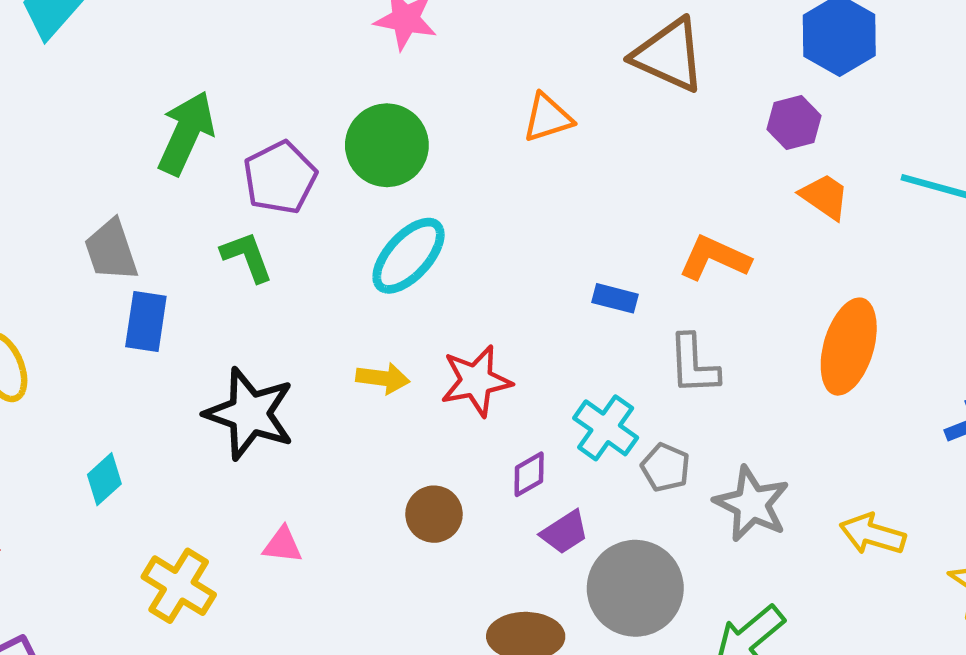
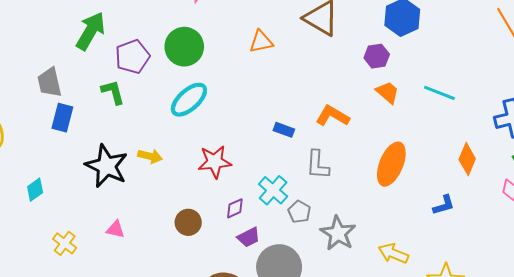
yellow arrow: (383, 378) -> (150, 156), moved
yellow cross: (179, 586) -> (65, 243), size x0.7

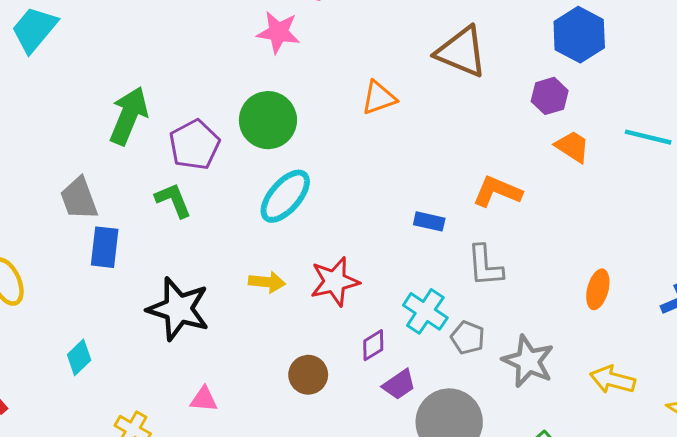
yellow arrow: (150, 156) -> (267, 282), moved
orange ellipse: (391, 164) -> (598, 289), moved, size x0.6

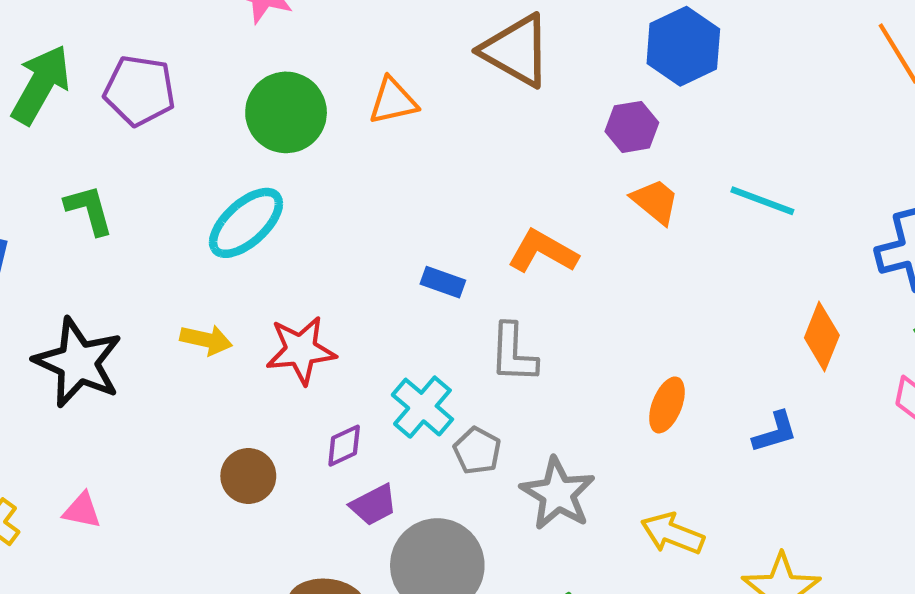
green circle: (268, 120) -> (286, 112), moved
purple pentagon: (194, 145) -> (140, 91), moved, turned 30
pink triangle: (204, 399) -> (82, 510), moved

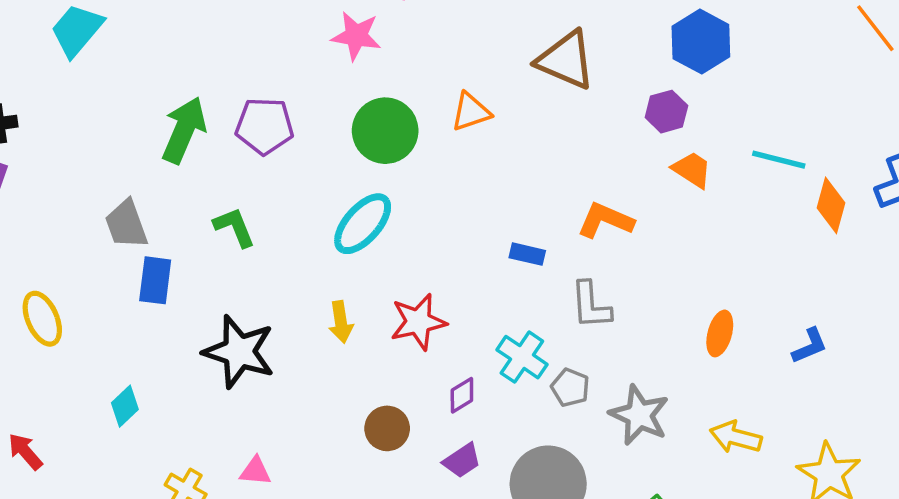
orange diamond: (822, 337) -> (831, 205), moved
yellow arrow: (206, 340) -> (341, 322), turned 75
purple trapezoid: (374, 505) -> (462, 460), moved

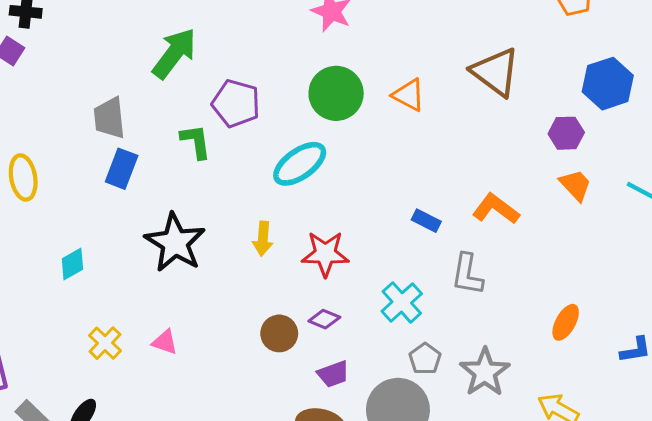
orange triangle: (471, 112) -> (409, 95), turned 33
purple pentagon: (265, 126) -> (236, 103), moved
gray pentagon: (570, 387) -> (425, 359), moved
purple diamond: (462, 395) -> (324, 319), moved, turned 40

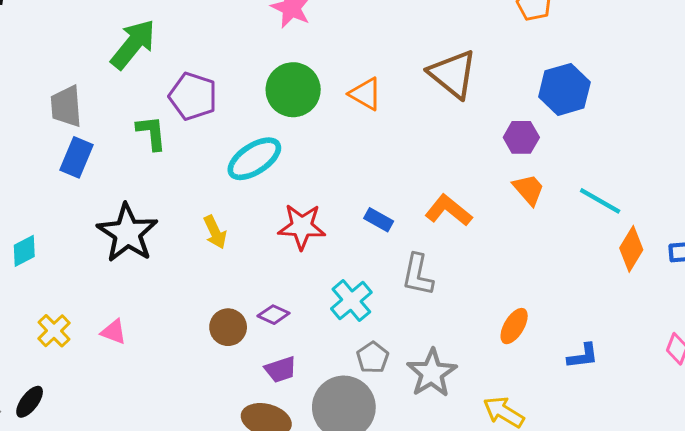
yellow arrow: (263, 239) -> (215, 232), turned -32
red star: (325, 254) -> (302, 227), moved

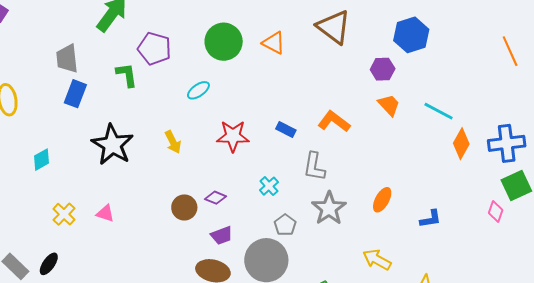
cyan ellipse: (254, 159) -> (198, 90), size x0.6
cyan cross: (351, 301) -> (269, 186), size x0.7
gray star: (432, 373) -> (329, 208), moved

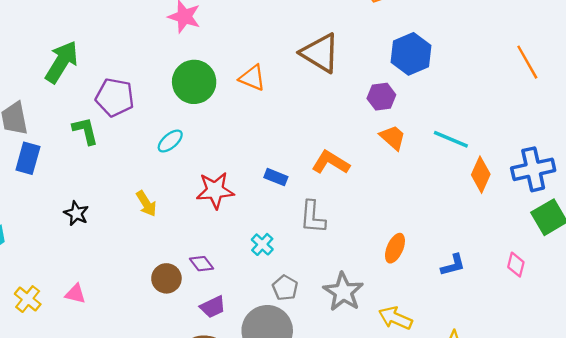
black star: (112, 145) -> (76, 213), size x0.5
purple diamond: (215, 198) -> (202, 264), turned 35
gray star: (329, 208) -> (343, 292), moved
pink diamond: (496, 212) -> (516, 265), moved

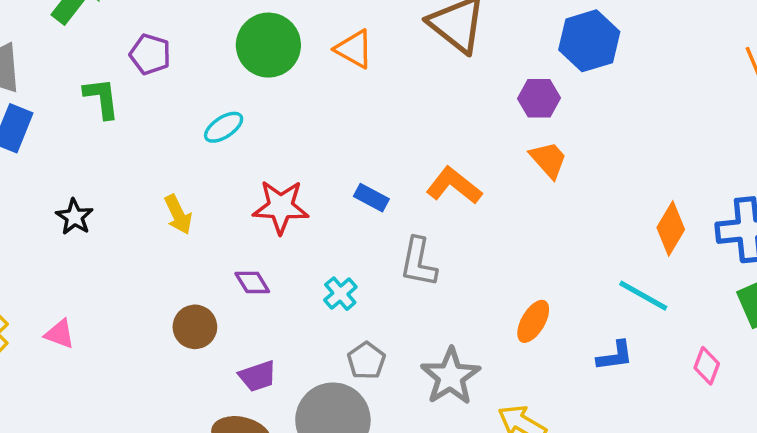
purple pentagon: (115, 97) -> (150, 54), size x0.7
cyan line: (451, 139) -> (643, 296), moved
purple diamond: (202, 264) -> (252, 282), moved

